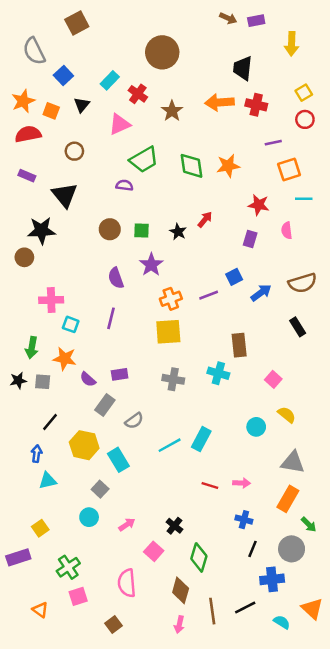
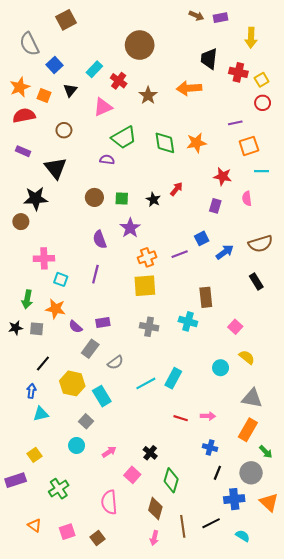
red cross: (256, 105) -> (238, 72), moved
pink square: (78, 596) -> (67, 532), moved
orange triangle: (312, 609) -> (269, 502), moved

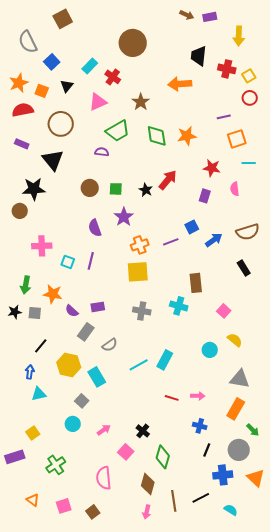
brown star: (148, 95) -> (141, 102), moved
brown circle: (64, 130) -> (61, 124), size x1.6
red arrow: (176, 189) -> (168, 180), size x1.5
cyan square: (61, 279) -> (68, 262), moved

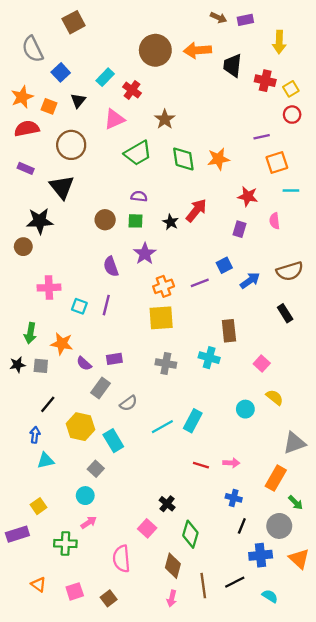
orange arrow: (180, 84) -> (197, 50), moved
purple semicircle: (102, 152) -> (139, 196), moved
gray triangle: (240, 379) -> (294, 443), moved, turned -30
pink arrow: (104, 430) -> (89, 522), moved
green cross: (56, 465) -> (65, 543), turned 36

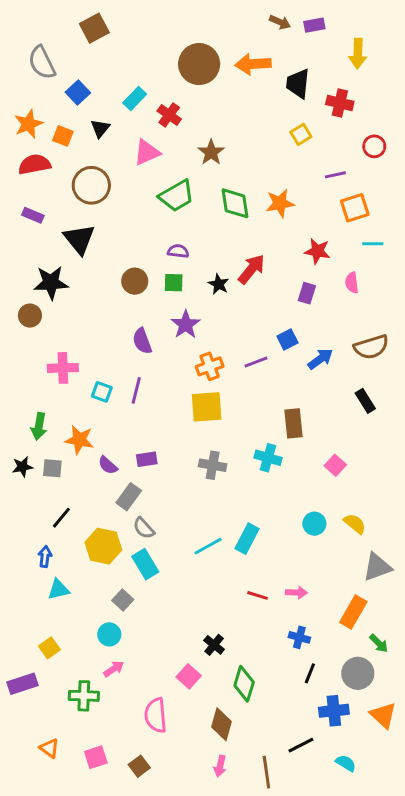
yellow square: (291, 89) -> (301, 134), moved
yellow semicircle: (275, 397) -> (355, 524), moved
gray semicircle: (128, 403) -> (144, 528), moved, turned 84
brown line: (203, 586) -> (266, 772), moved

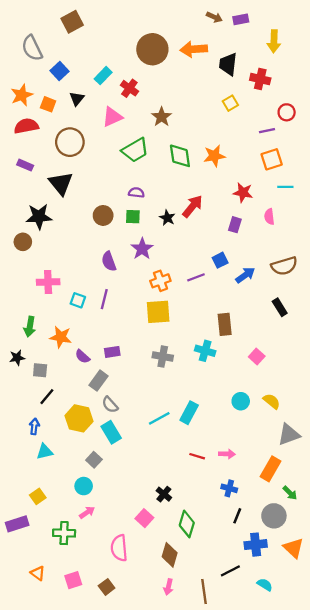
purple line: (335, 175) -> (267, 131), moved
gray square: (52, 468) -> (40, 370), moved

